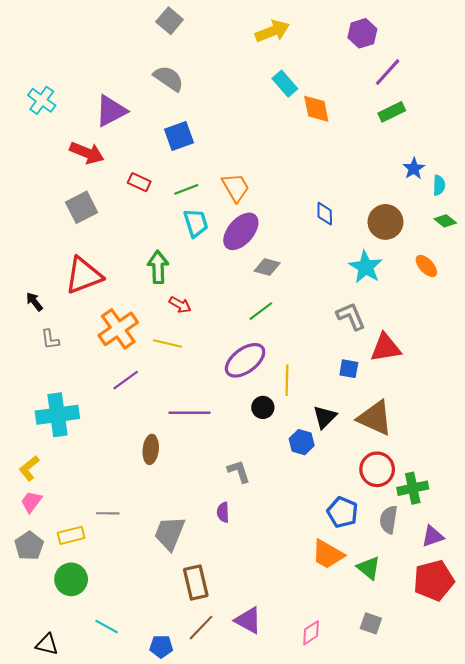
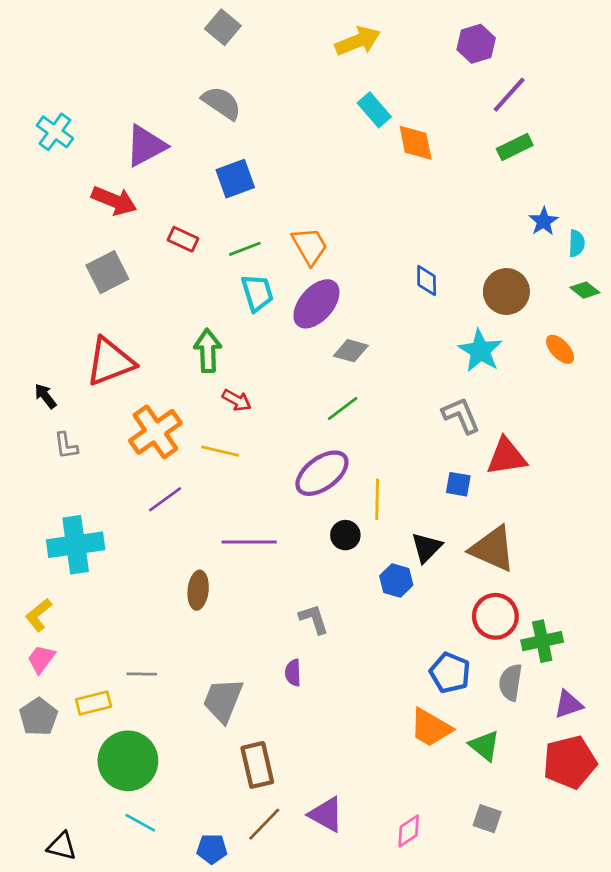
green circle: (71, 579) -> (128, 761), moved, size x1.4

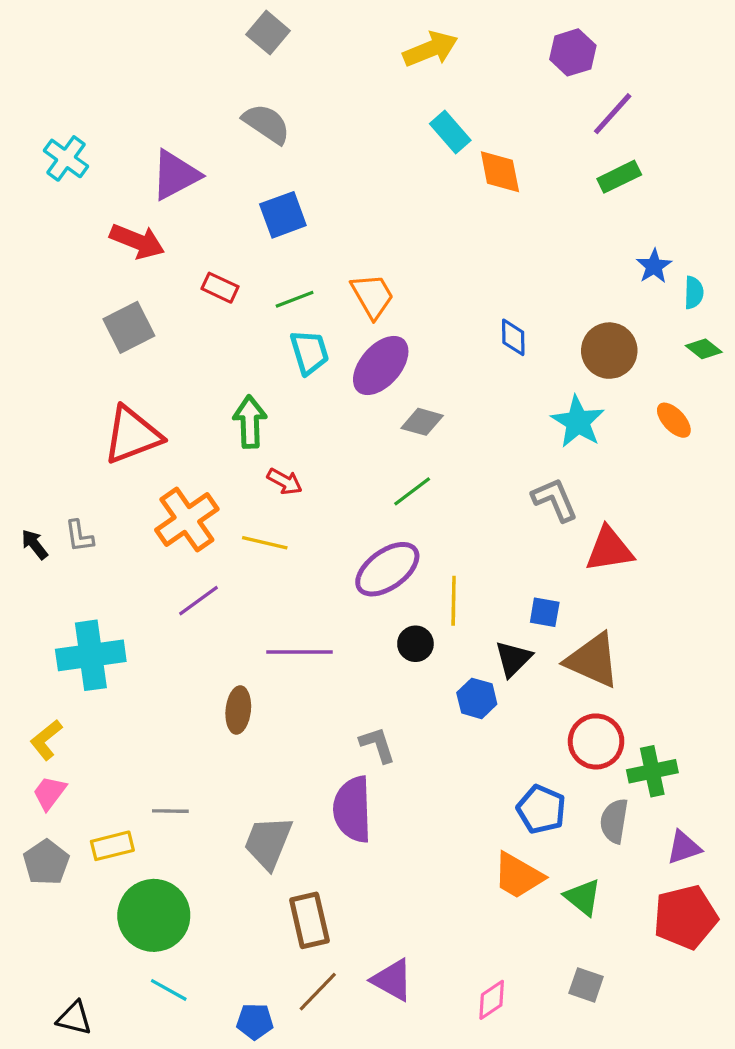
black arrow: (45, 396) -> (35, 544), moved
blue square: (458, 484) -> (545, 612), moved
purple semicircle: (293, 673) -> (353, 809), size x2.0

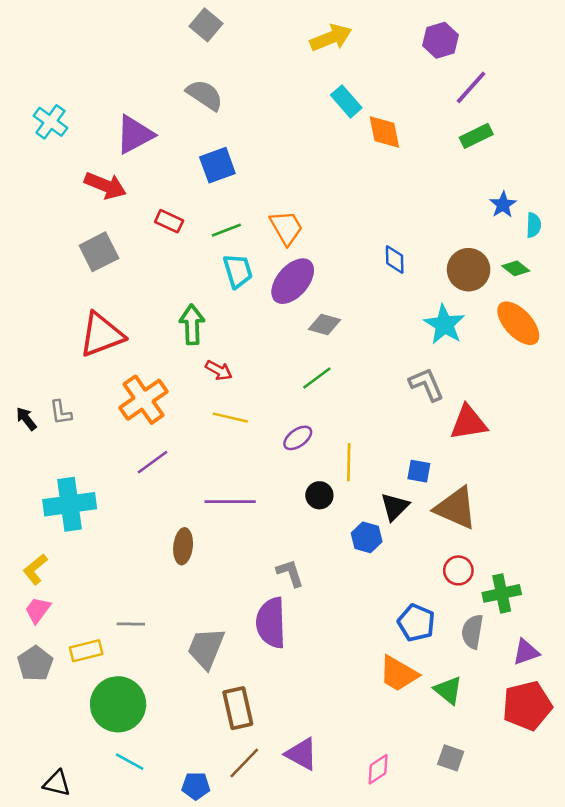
green diamond: (704, 349) -> (516, 268), moved
orange ellipse: (674, 420) -> (518, 323), size x1.6
yellow line: (265, 543) -> (230, 418), moved
purple ellipse: (387, 569) -> (298, 438), size x0.6
red circle: (596, 741) -> (458, 570), size x0.7

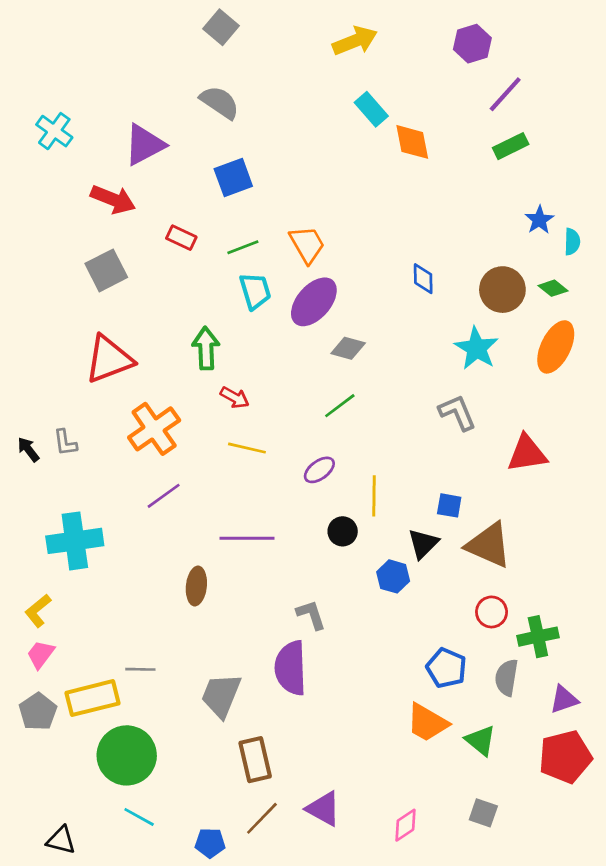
orange ellipse: (518, 323) -> (556, 347), turned 69
red triangle: (469, 423) -> (527, 453), moved
yellow rectangle: (86, 651) -> (93, 698), size x1.5

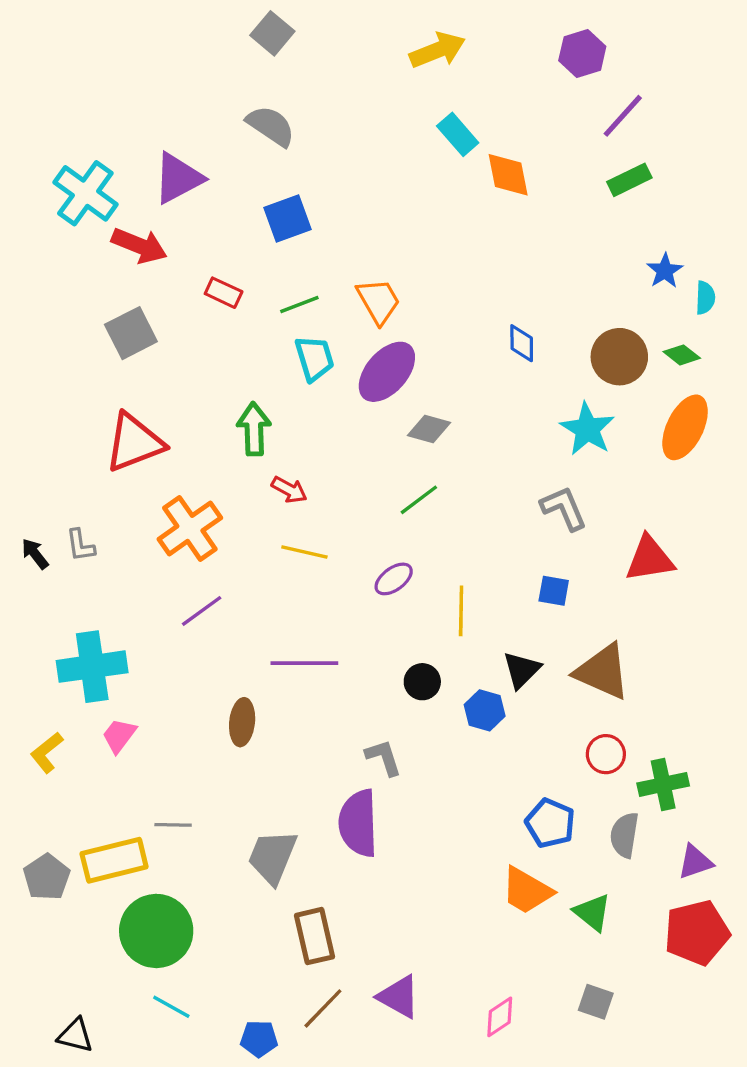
cyan cross: (54, 131) -> (85, 193), moved, size x1.4
blue square: (449, 505) -> (554, 591), moved
black circle: (343, 531) -> (422, 682), moved
pink trapezoid: (41, 654) -> (119, 736), moved

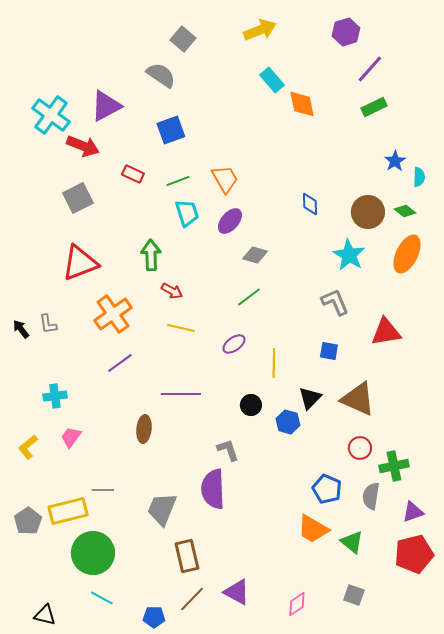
gray square: (272, 33) -> (183, 39), moved
purple ellipse: (387, 372) -> (230, 221), size x0.7
cyan cross: (92, 667) -> (55, 396), size x0.6

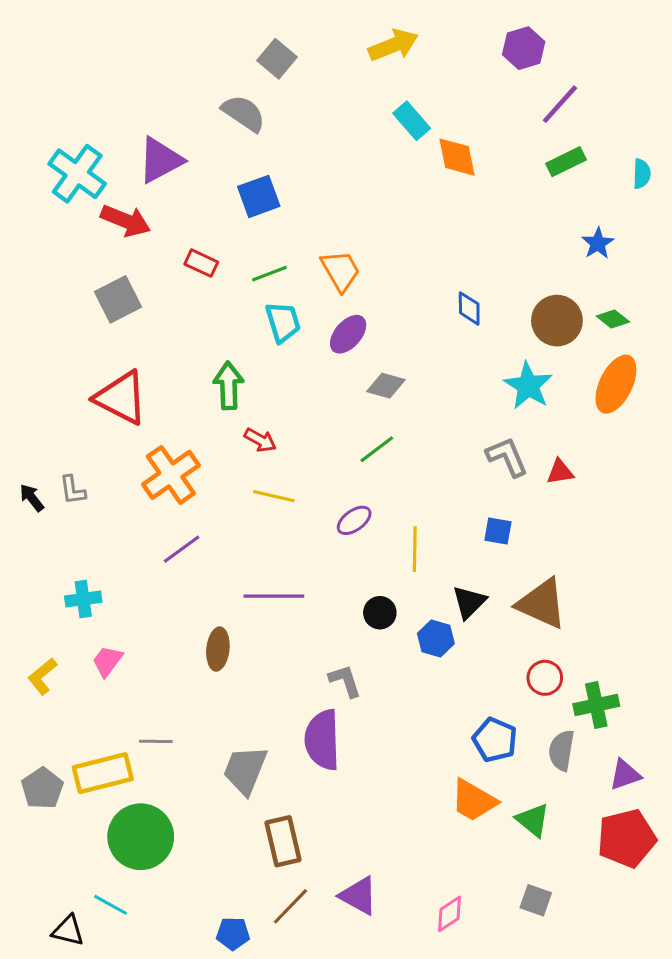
cyan semicircle: (419, 177) -> (642, 174), moved
red triangle: (80, 263) -> (121, 398), turned 48
red triangle: (386, 332) -> (560, 472), moved, size x0.6
cyan line: (102, 598) -> (110, 905), moved

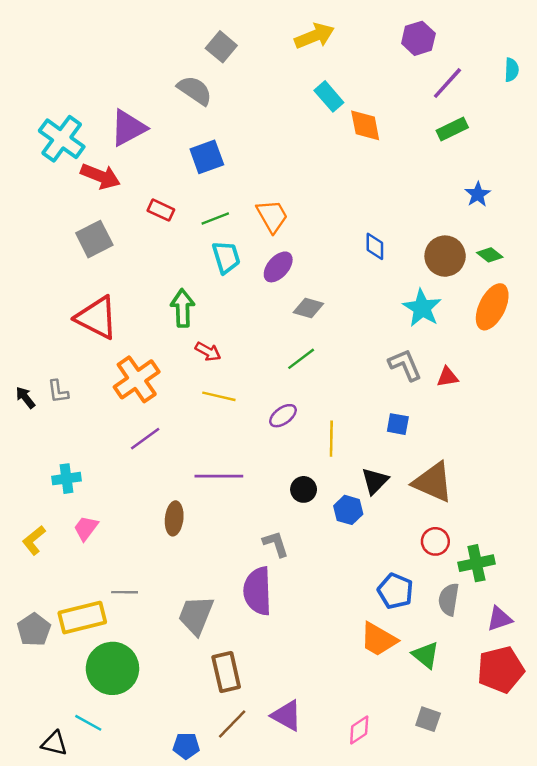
cyan semicircle: (642, 174) -> (512, 70), moved

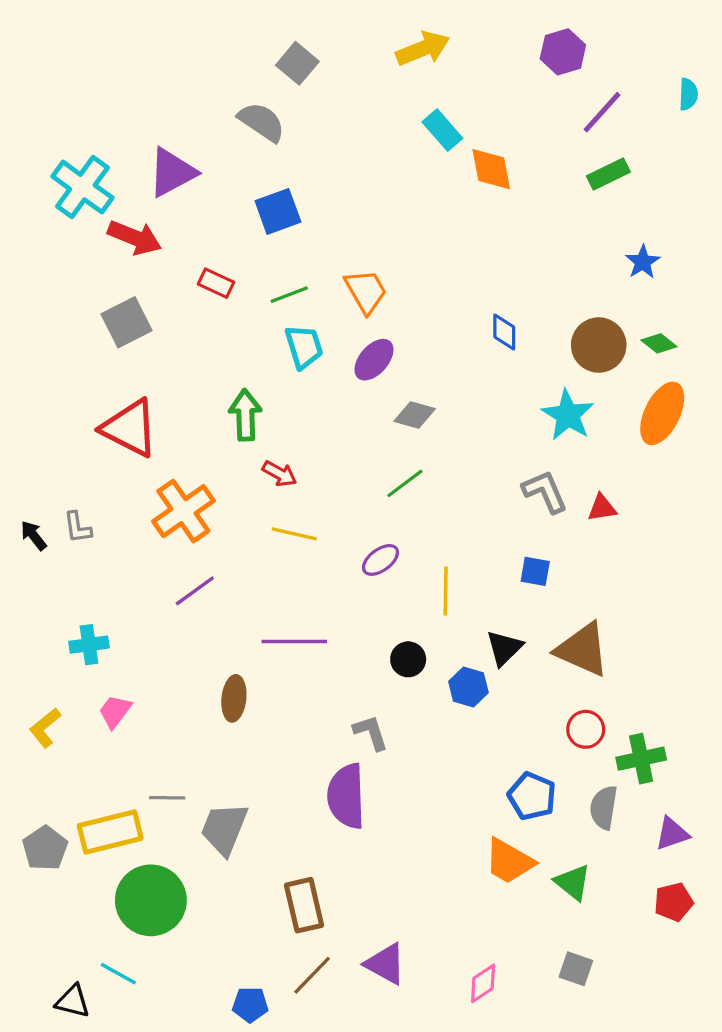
gray trapezoid: (196, 615) -> (224, 829), moved
red pentagon: (501, 670) -> (674, 902), size x0.6

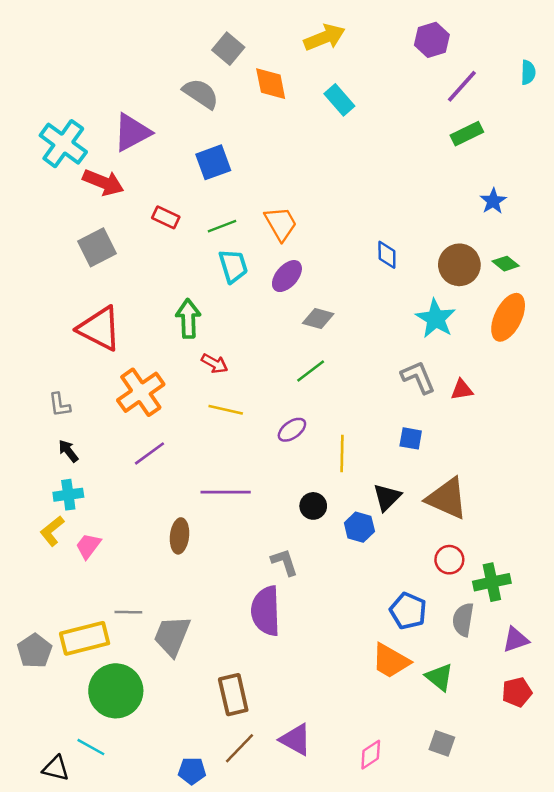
orange diamond: (491, 169) -> (271, 84), moved
black arrow: (34, 536) -> (68, 451), moved
yellow L-shape: (45, 728) -> (52, 531), moved

